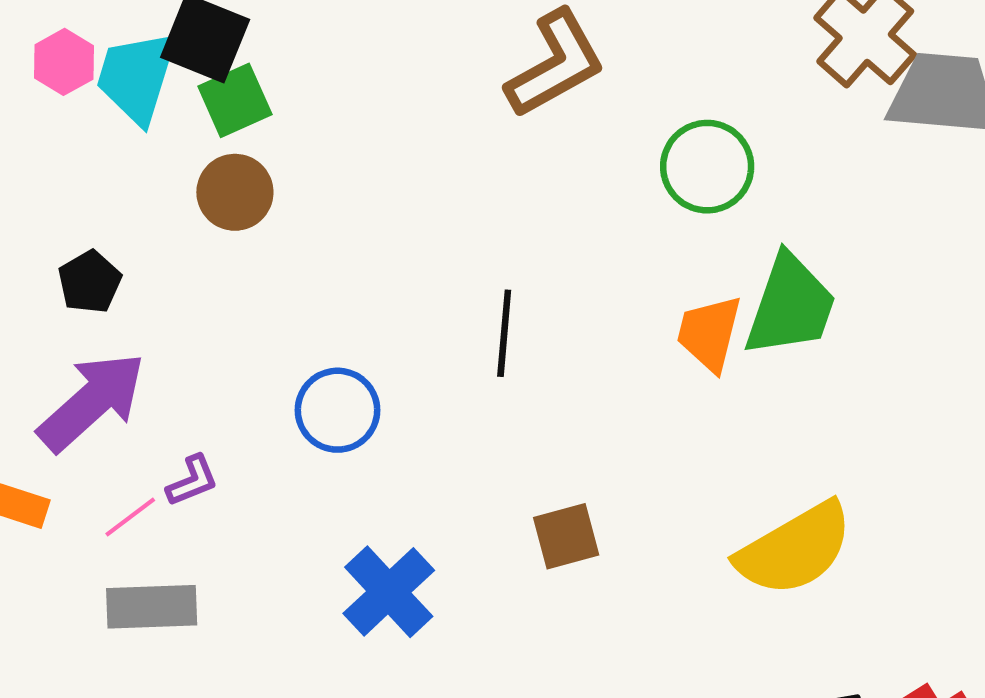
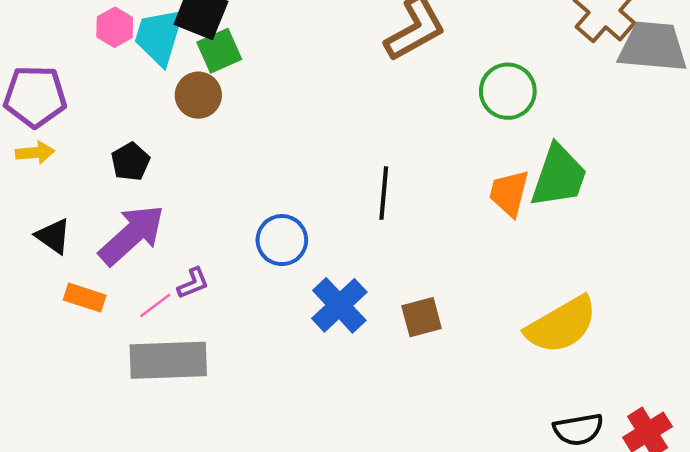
brown circle: (235, 192) -> (198, 95), moved
blue cross: (389, 592) -> (339, 305), moved
gray rectangle: (152, 607) -> (168, 360), size x1.4

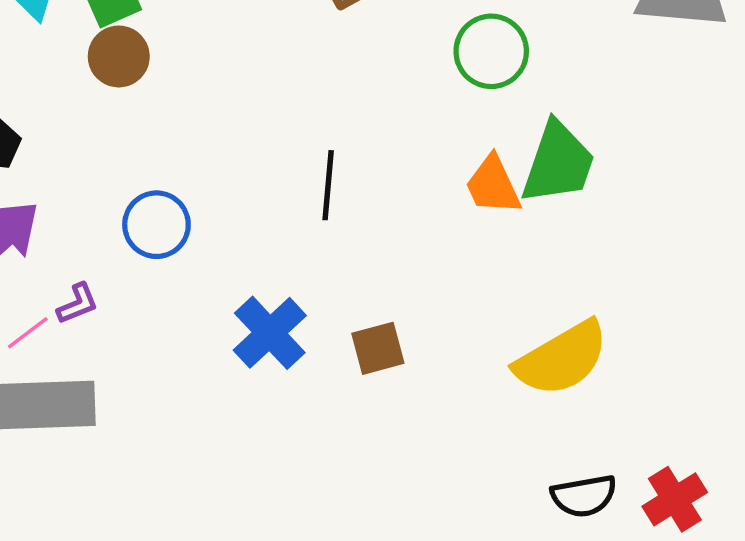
brown circle: (198, 95) -> (119, 56), moved
orange trapezoid: (509, 193) -> (493, 185), turned -39
blue circle: (282, 240) -> (156, 225), moved

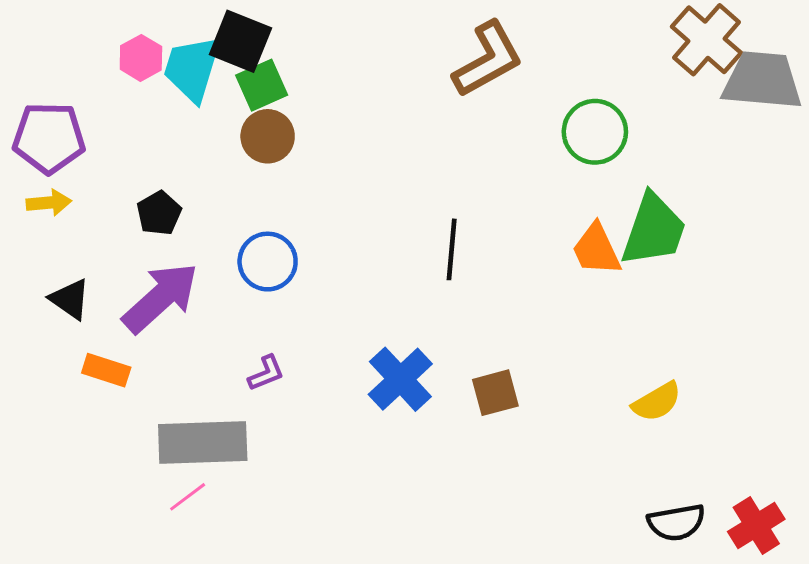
blue circle: (156, 225) -> (268, 262), moved
purple L-shape: (78, 304) -> (266, 373), moved
pink line: (28, 333) -> (188, 497), moved
yellow semicircle: (562, 359) -> (657, 402), size x0.6

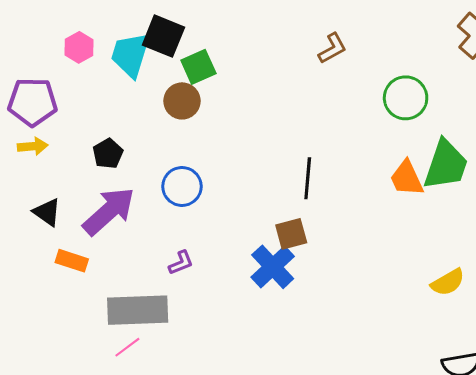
pink hexagon: (141, 58) -> (79, 47), moved
brown L-shape: (488, 59) -> (332, 48), size x0.6
green square: (262, 85) -> (198, 67), moved
brown square: (495, 393) -> (291, 234), moved

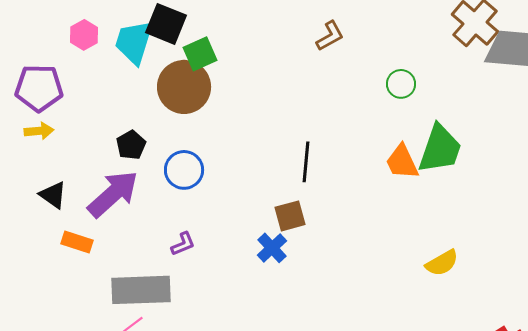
green circle: (406, 98) -> (401, 84), size x0.7
brown circle: (182, 101) -> (184, 87), size x1.5
black pentagon: (108, 154) -> (131, 145), moved
blue cross: (273, 267) -> (272, 248), size x0.7

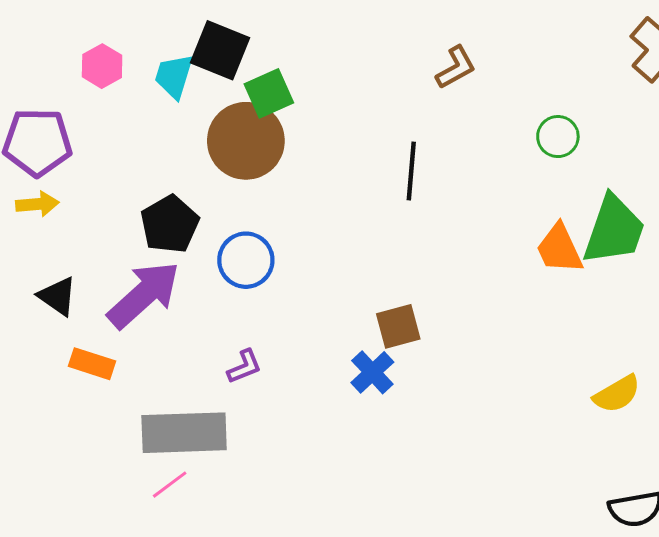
cyan trapezoid: (134, 42) -> (174, 76), size x0.7
black pentagon: (131, 145) -> (170, 224), size x1.4
black line: (306, 162) -> (411, 171), moved

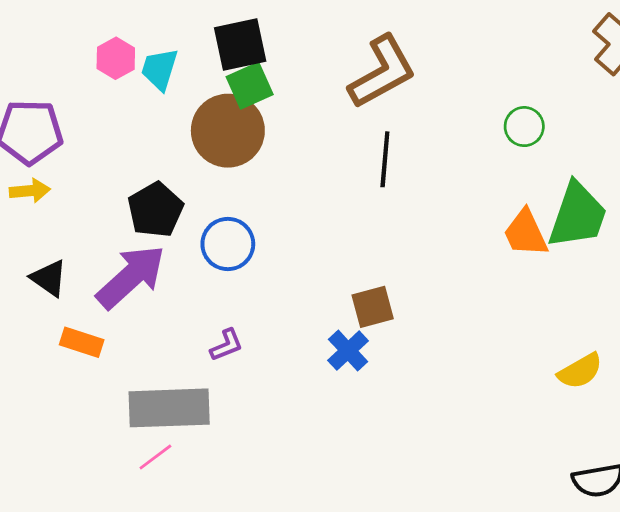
black square: (220, 50) -> (240, 45), moved, turned -34
pink hexagon: (102, 66) -> (116, 58), moved
brown L-shape: (456, 67) -> (382, 72), moved, size x1.8

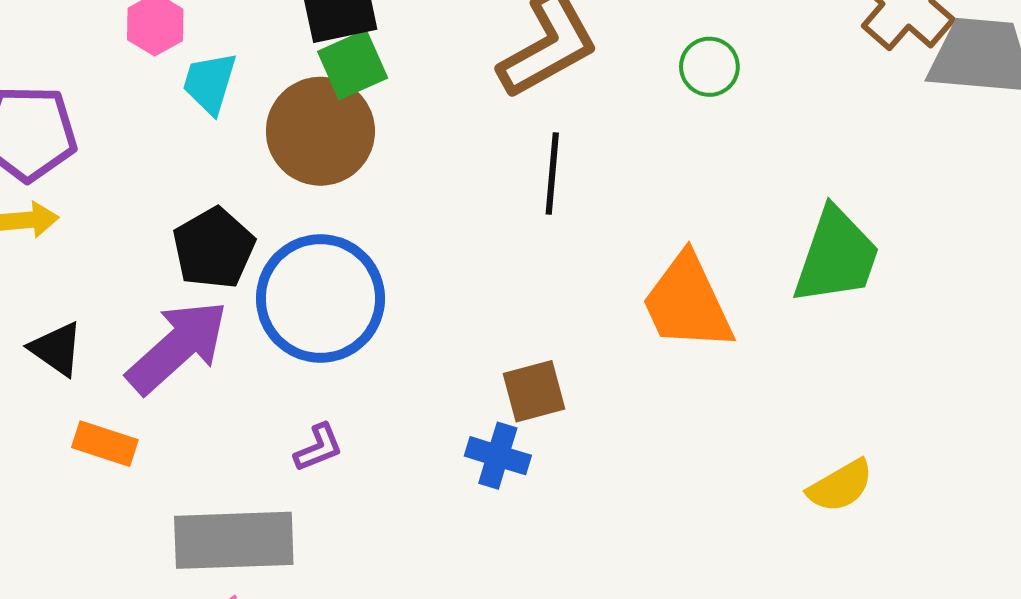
cyan trapezoid: (160, 69) -> (210, 83), moved
green circle: (524, 127) -> (709, 67), moved
orange trapezoid: (526, 233) -> (687, 303), moved, size x1.4
blue circle: (228, 244) -> (320, 299), size x1.6
blue cross: (348, 351) -> (498, 456), turned -30

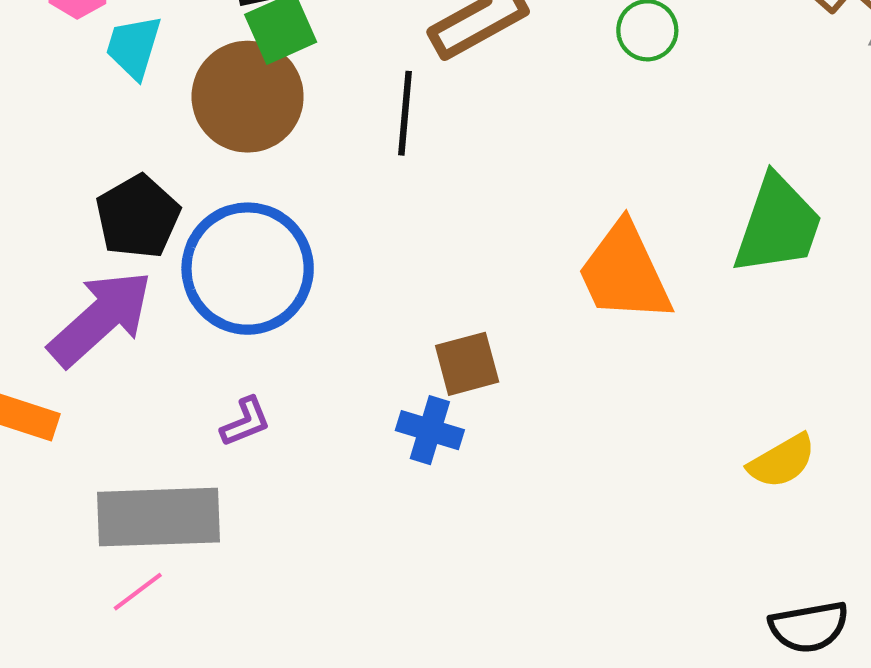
black line: (552, 174) -> (405, 113), moved

